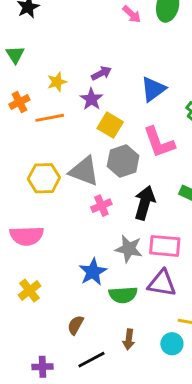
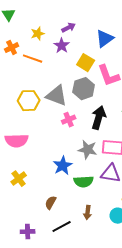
orange line: (50, 118) -> (33, 59), turned 30
yellow square: (110, 125) -> (86, 63), moved

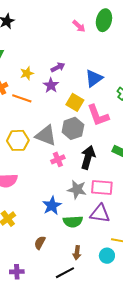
black line: (62, 227) -> (65, 273), moved

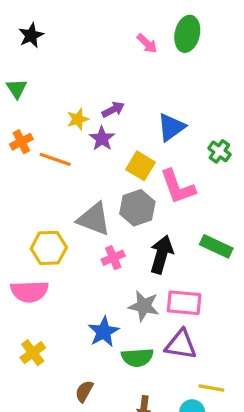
yellow star: (27, 73) -> (78, 119), moved
yellow hexagon: (18, 140) -> (49, 248), moved

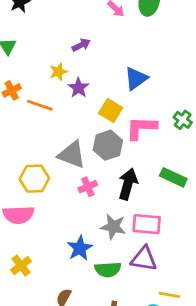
purple arrow: (113, 110) -> (81, 45), moved
green cross: (219, 151) -> (183, 120), moved
pink L-shape: (178, 187) -> (141, 128), turned 112

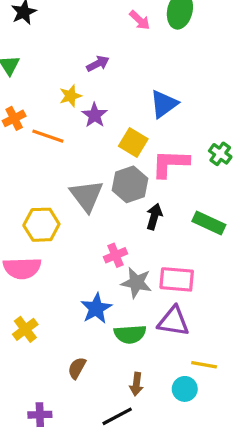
gray triangle: (72, 155) -> (87, 196), turned 32
black arrow: (128, 184) -> (154, 217), moved, size x0.7
pink cross: (88, 187) -> (116, 255), moved

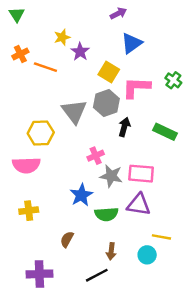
purple arrow: (98, 64) -> (118, 13), moved
yellow cross: (25, 329) -> (29, 211), turned 30
purple cross: (40, 415) -> (39, 274), size x1.5

